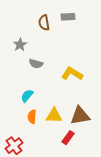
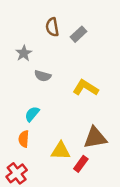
gray rectangle: (68, 17) -> (78, 34), moved, turned -40
yellow triangle: (54, 116) -> (61, 151), moved
orange semicircle: (32, 117) -> (24, 139), moved

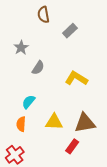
brown semicircle: (52, 27) -> (43, 15), moved
gray semicircle: (43, 76) -> (38, 68), turned -72
yellow triangle: (61, 151) -> (54, 122), moved

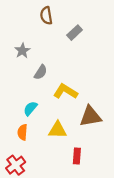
yellow L-shape: (76, 78) -> (65, 91), moved
brown triangle: (85, 123) -> (90, 116), moved
red rectangle: (72, 146) -> (77, 156), turned -32

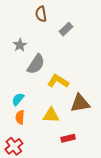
gray semicircle: (41, 72) -> (36, 64), size x1.5
cyan semicircle: (30, 108) -> (18, 99), moved
red rectangle: (77, 156) -> (68, 138), turned 72

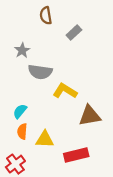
gray semicircle: (36, 64) -> (40, 72), turned 65
yellow triangle: (51, 115) -> (45, 139), moved
red rectangle: (68, 138) -> (76, 155), size x1.5

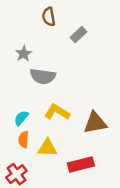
yellow L-shape: (65, 91) -> (57, 112), moved

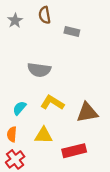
gray rectangle: (78, 35) -> (72, 32), turned 56
gray star: (24, 54) -> (15, 21), moved
orange semicircle: (24, 140) -> (12, 134), moved

